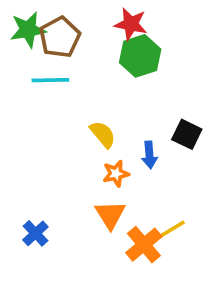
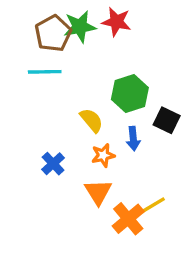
green star: (28, 30) -> (80, 27), moved
green hexagon: (140, 56) -> (130, 94), moved
blue cross: (35, 233) -> (53, 164), moved

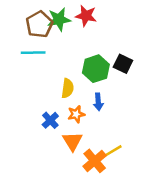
yellow semicircle: (91, 120) -> (68, 88), turned 48
black square: (167, 120) -> (123, 64), moved
blue cross: (53, 164) -> (50, 120), moved

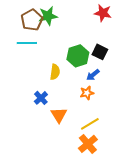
red star: (86, 16) -> (103, 13), moved
blue arrow: (98, 102) -> (93, 75), moved, turned 56
orange star: (76, 114) -> (87, 93), moved
orange cross: (95, 161) -> (88, 144), moved

